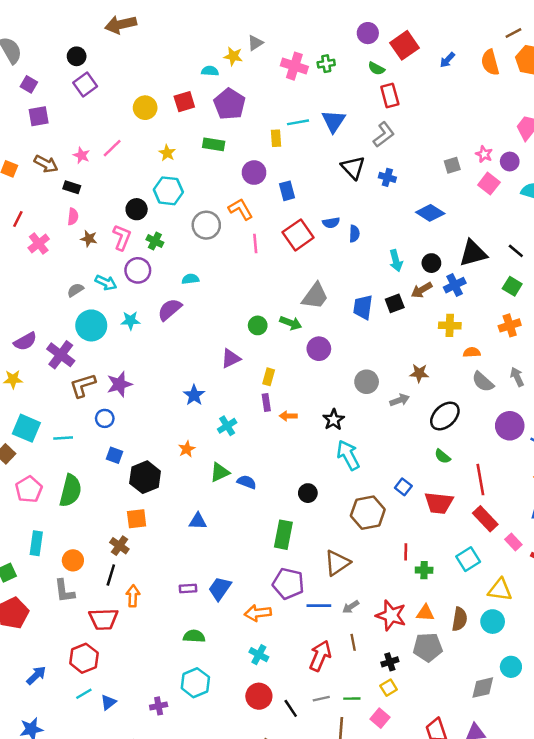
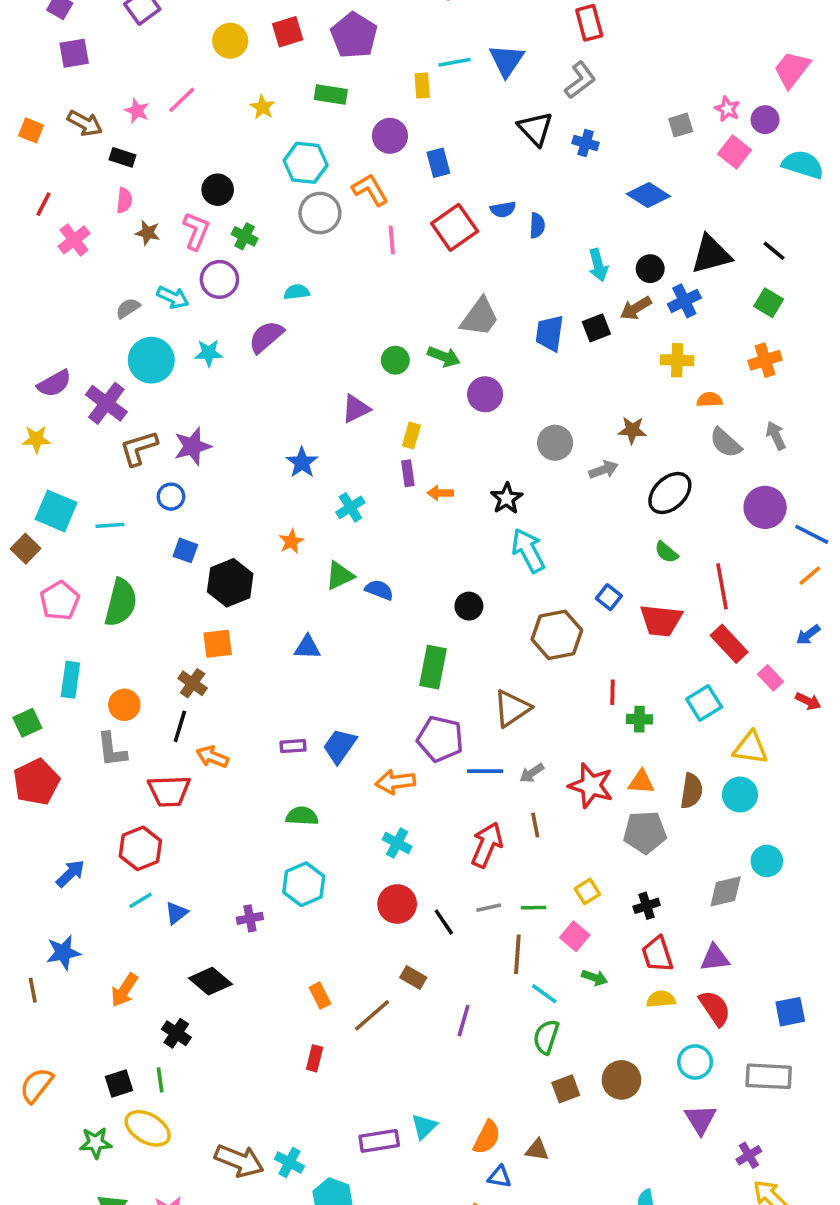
cyan hexagon: (168, 191) -> (306, 163), moved
orange arrow: (133, 596) -> (212, 757), turned -70
black cross: (390, 662) -> (647, 906), moved

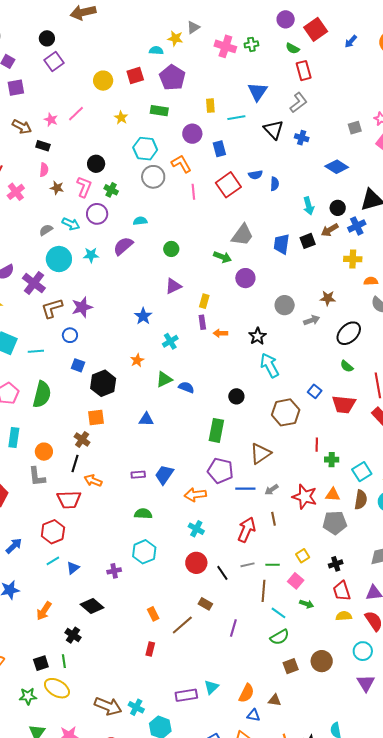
cyan line: (455, 62) -> (236, 118), moved
green circle: (395, 360) -> (171, 249), moved
cyan square: (704, 703) -> (362, 472), moved
green semicircle: (546, 1037) -> (280, 637), turned -138

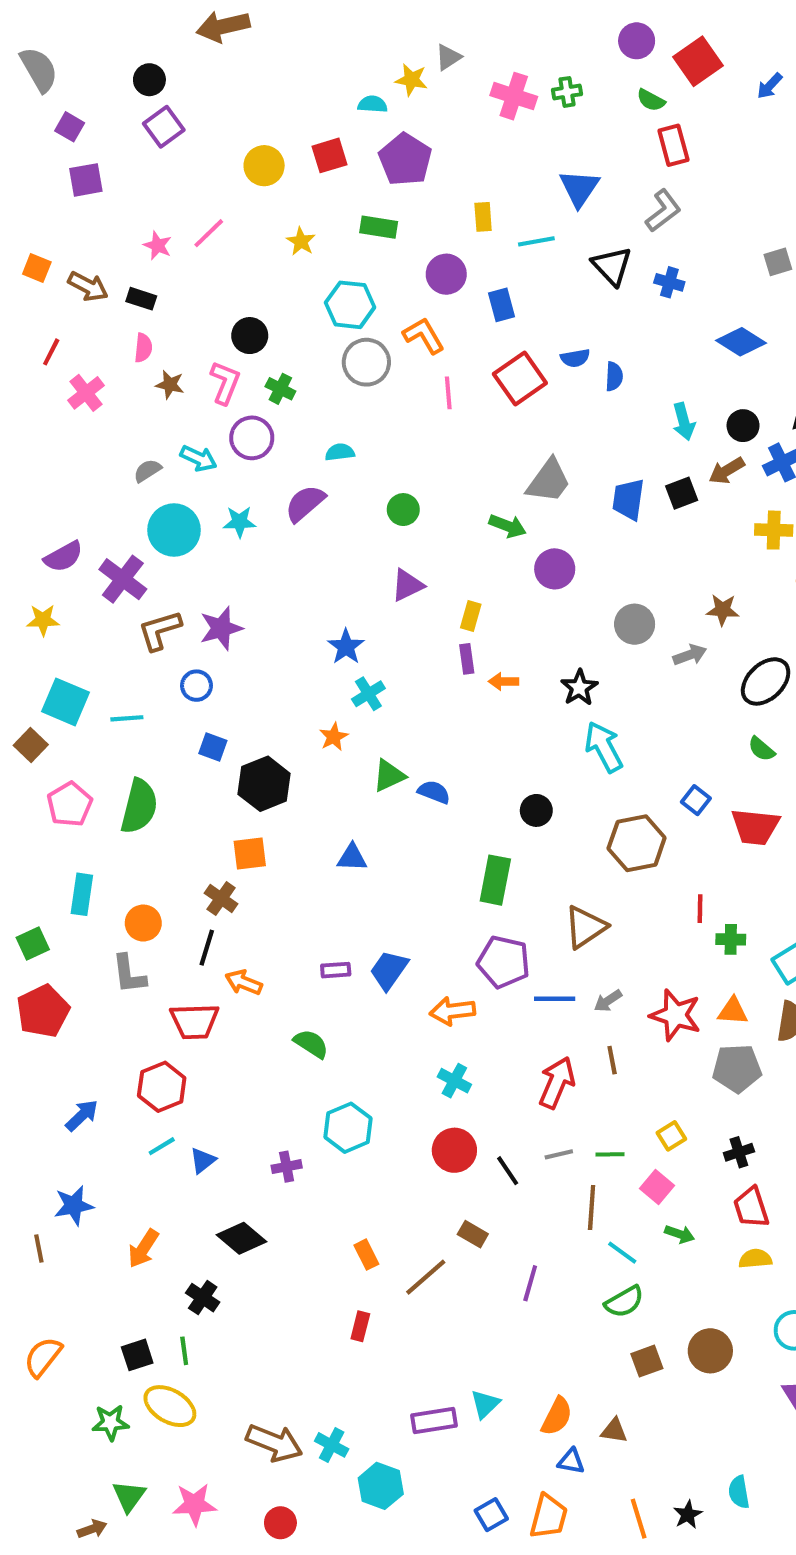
brown arrow: (22, 127) -> (88, 286), moved
cyan cross: (170, 341) -> (368, 694), moved
green semicircle: (143, 514) -> (311, 1044), moved, turned 30

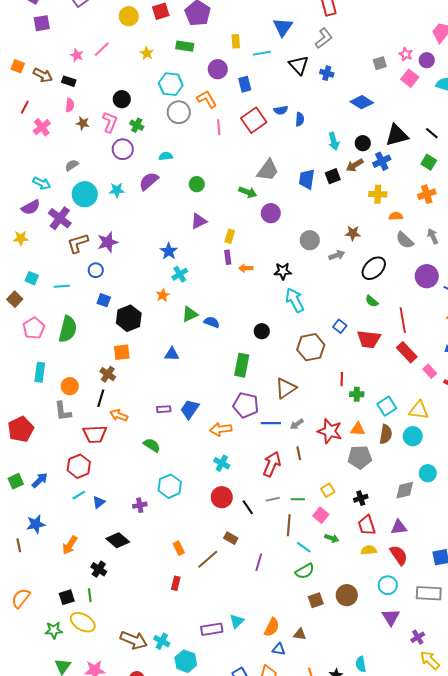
cyan arrow: (199, 458) -> (42, 183), moved
black star: (579, 688) -> (283, 271), turned 30
cyan square: (66, 702) -> (32, 278), size x0.6
green square: (33, 943) -> (16, 481), moved

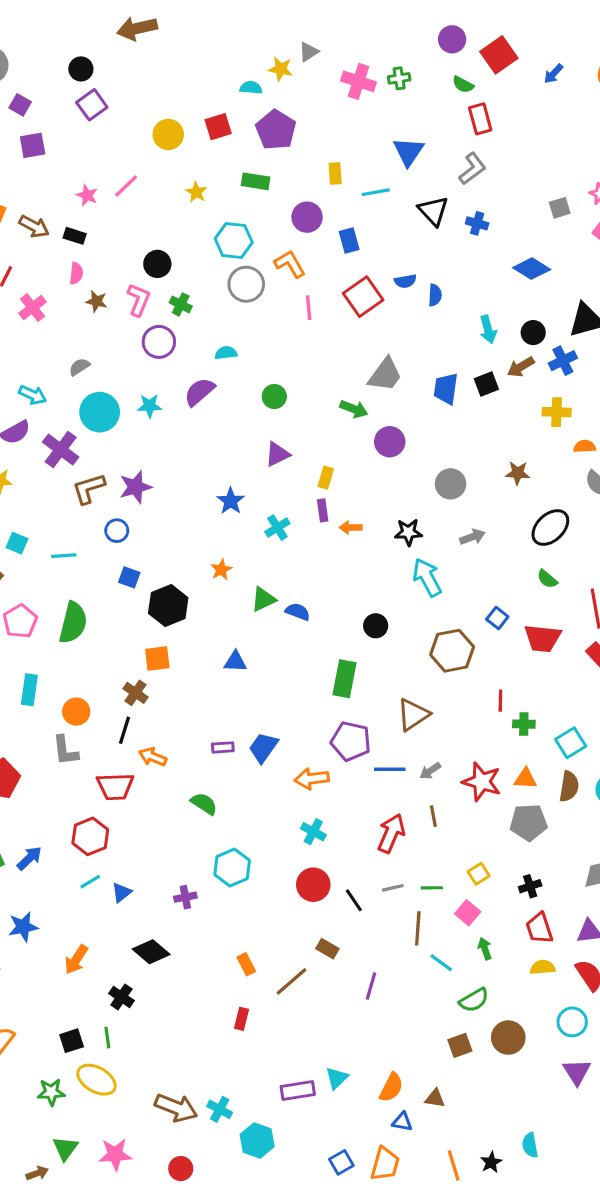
gray arrow: (337, 255) -> (472, 537), moved
cyan cross: (180, 274) -> (277, 528), moved
green arrow: (332, 538) -> (485, 949), turned -128
green semicircle: (305, 571) -> (474, 1000), moved

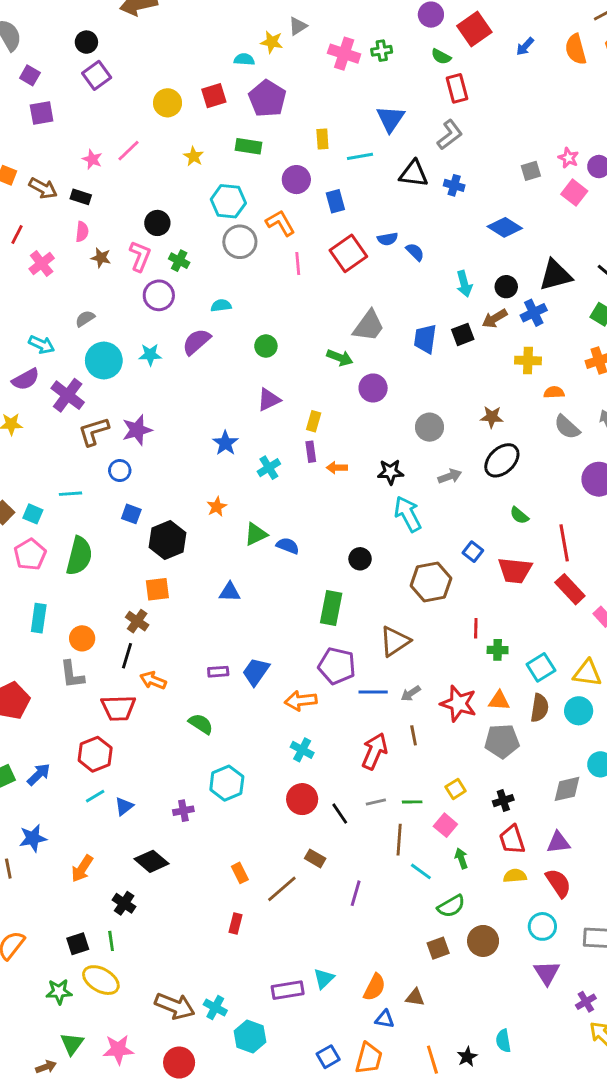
black triangle: (433, 211) -> (414, 174), turned -40
blue semicircle: (435, 295) -> (415, 252), turned -48
black ellipse: (550, 528) -> (502, 460), moved
cyan square: (17, 543) -> (33, 514), moved
red circle: (181, 1169) -> (179, 1063), size x1.4

